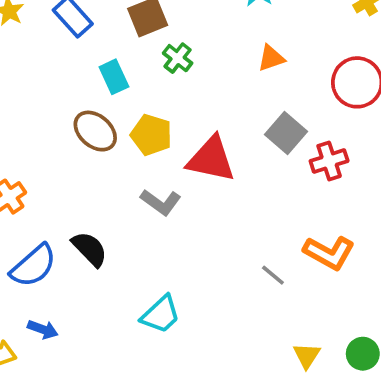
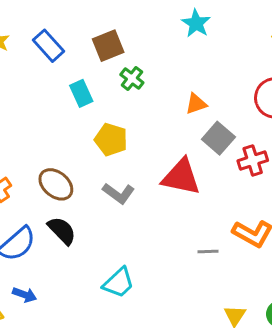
orange triangle: (271, 58) -> (196, 104), moved
brown ellipse: (95, 131) -> (56, 184), moved
red triangle: (211, 159) -> (181, 177), moved
gray line: (273, 275) -> (208, 251), turned -42

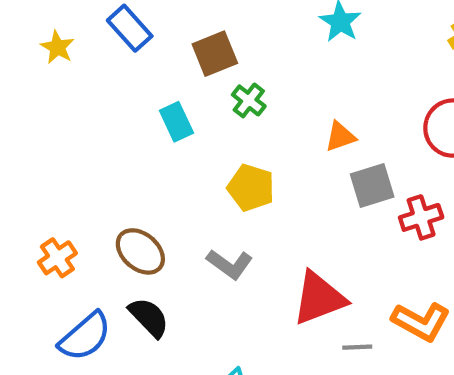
blue rectangle: (48, 46) -> (130, 28), moved
gray square: (218, 138) -> (372, 186), turned 32
yellow pentagon: (111, 140) -> (251, 188), moved
red triangle: (181, 177) -> (319, 298), moved, turned -33

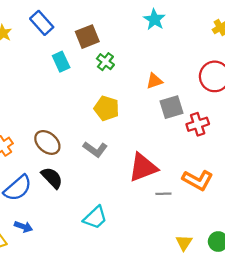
cyan rectangle: (176, 122) -> (61, 62), moved

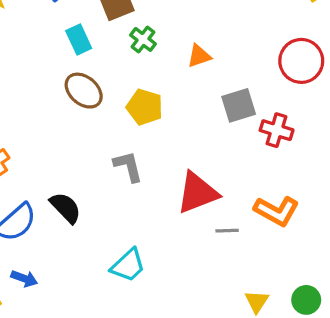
orange triangle: (154, 81) -> (199, 56), moved
red cross: (198, 124) -> (277, 130), turned 35
brown ellipse: (47, 142) -> (84, 91), moved
gray L-shape: (95, 149) -> (128, 166), turned -140

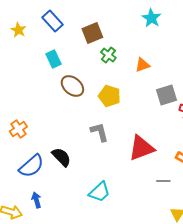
cyan rectangle: (79, 39) -> (53, 59), moved
gray line: (227, 231) -> (163, 181), moved
blue arrow: (24, 278) -> (36, 200), turned -126

